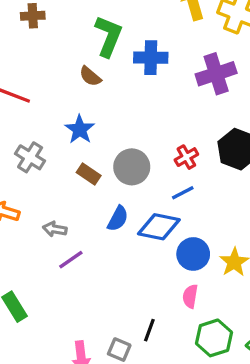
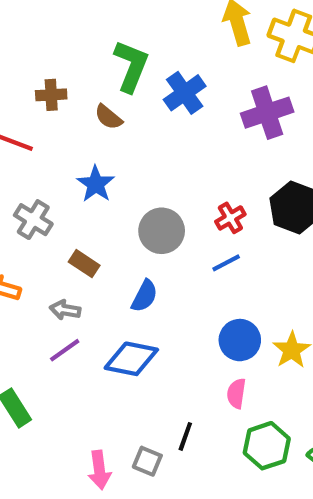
brown cross: (33, 16) -> (51, 95), moved
blue cross: (151, 58) -> (185, 93), turned -36
brown rectangle: (89, 174) -> (84, 264), moved
blue diamond: (159, 227) -> (131, 359), moved
purple line: (71, 260) -> (65, 350), moved

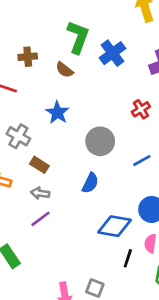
red cross: (230, 218) -> (141, 109), moved
brown rectangle: (84, 264) -> (39, 165), moved
blue diamond: (131, 359) -> (114, 226), moved
black line: (185, 436) -> (128, 258), moved

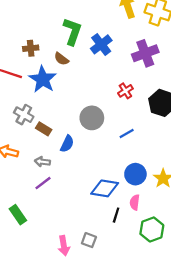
blue star: (57, 113) -> (43, 79), moved, size x1.4
brown rectangle: (39, 165) -> (44, 129), moved
blue semicircle: (90, 183) -> (67, 144), moved

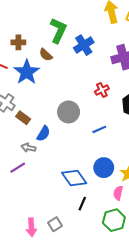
gray arrow: (42, 162) -> (28, 148), moved
blue diamond: (105, 188) -> (74, 178), turned 40
pink semicircle: (135, 202) -> (118, 193), moved
gray square: (89, 240) -> (55, 224), turned 32

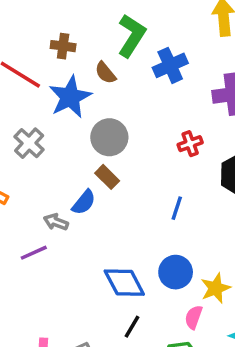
gray circle: (69, 112) -> (109, 137), moved
brown rectangle: (23, 118) -> (107, 177), moved
blue line: (99, 129) -> (177, 208), turned -56

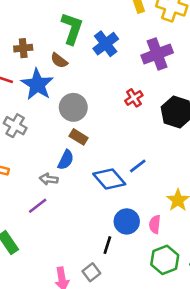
blue line: (177, 208) -> (138, 166), moved, turned 48
blue circle: (176, 272) -> (127, 221), moved
blue diamond: (124, 283) -> (109, 179), moved
pink semicircle: (194, 317) -> (155, 224), moved
black line: (132, 327) -> (107, 245), moved

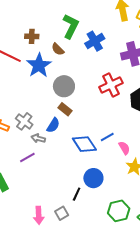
red cross: (134, 98) -> (111, 85), size x1.6
gray cross: (15, 126) -> (24, 121), moved
pink semicircle: (155, 224) -> (124, 148), moved, turned 136

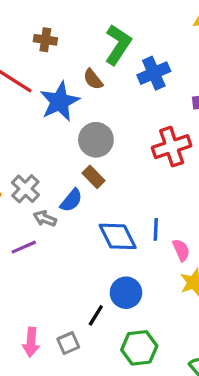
brown cross: (32, 36) -> (45, 40), moved
blue line: (107, 137) -> (156, 229), turned -64
green hexagon: (119, 211) -> (139, 348), moved

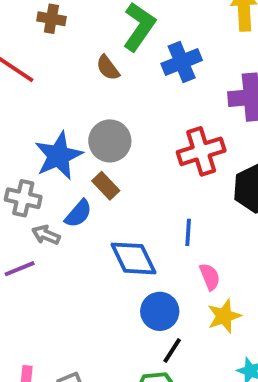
blue star: (60, 102) -> (59, 156), moved
gray cross: (25, 189) -> (23, 198), turned -32
blue line: (156, 229) -> (188, 232), moved
blue circle: (126, 293) -> (160, 311), moved
black line: (96, 315) -> (172, 350), moved

